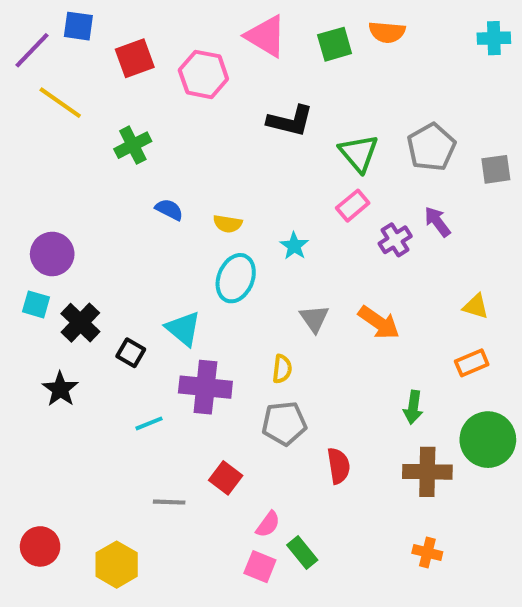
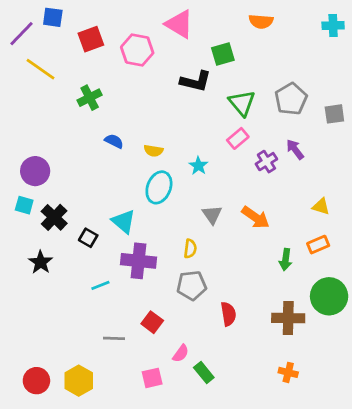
green square: (335, 44) -> (223, 54), moved
green arrow: (413, 407) -> (285, 260), moved
red circle: (40, 546) -> (36, 381), moved
pink square: (260, 567) -> (152, 378), moved, turned -35

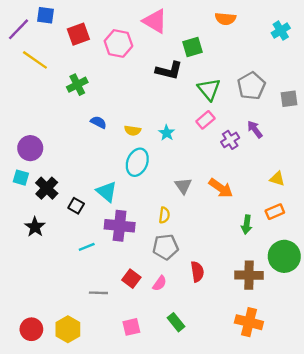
cyan cross: (333, 25) -> (281, 31), moved, turned -30
cyan star: (198, 166) -> (167, 133), moved
pink semicircle: (181, 353) -> (160, 283), moved
orange cross: (288, 372) -> (249, 322), size x1.6

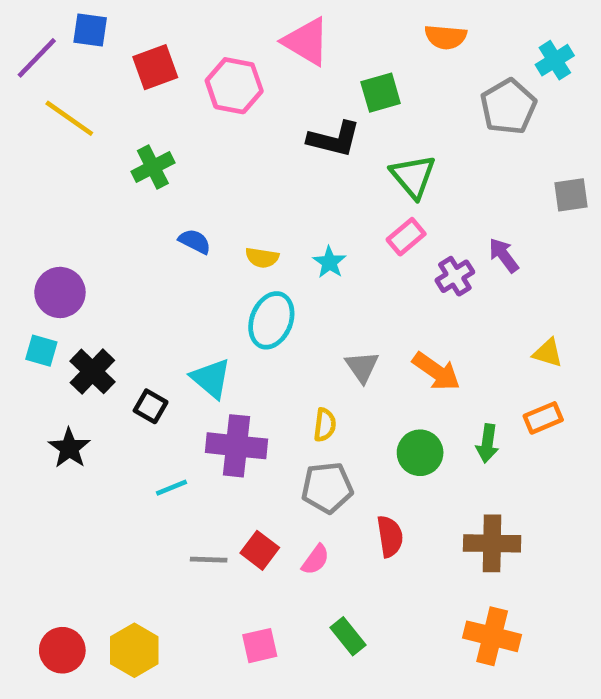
gray pentagon: (251, 86) -> (508, 107), moved
green circle: (284, 256) -> (420, 453), moved, size x0.7
gray line: (98, 293) -> (209, 560), moved

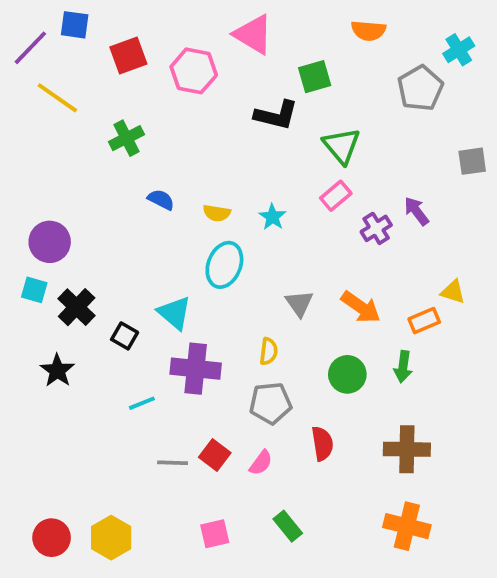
orange rectangle: (543, 418) -> (424, 321), moved

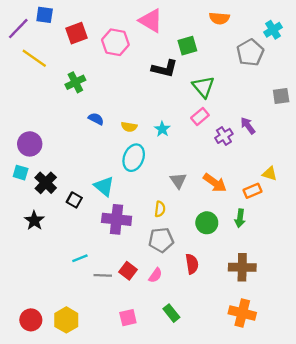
cyan line: (142, 403) -> (80, 258), moved

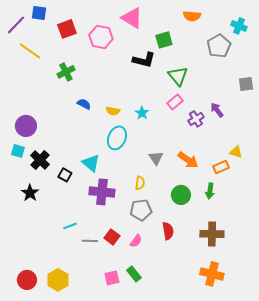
cyan cross: (273, 30) -> (239, 26), turned -35
green rectangle: (171, 313) -> (134, 274), moved

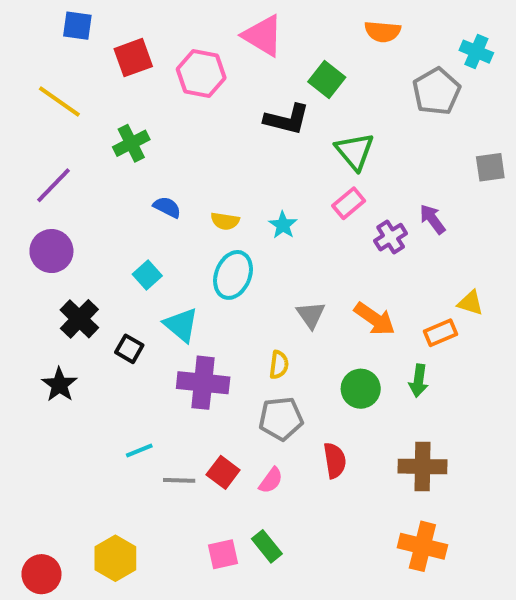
purple line: (16, 25) -> (53, 185), moved
green square: (164, 40) -> (327, 79), turned -36
cyan square: (18, 151) -> (147, 275), moved, turned 32
red circle: (27, 280) -> (41, 574), moved

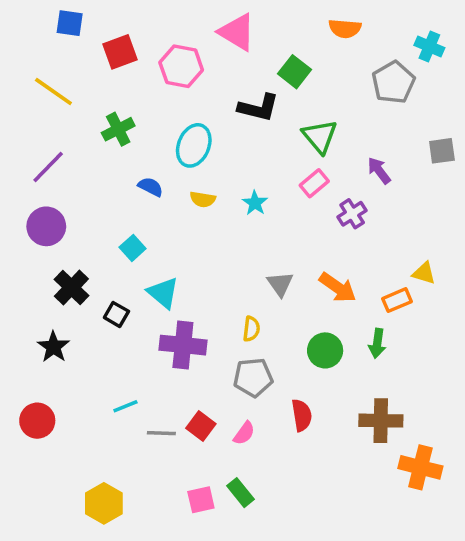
purple arrow: (432, 219) -> (379, 171), moved
cyan ellipse: (233, 275) -> (194, 145), moved
orange cross: (422, 546) -> (420, 467), moved
red circle: (41, 574) -> (37, 421), moved

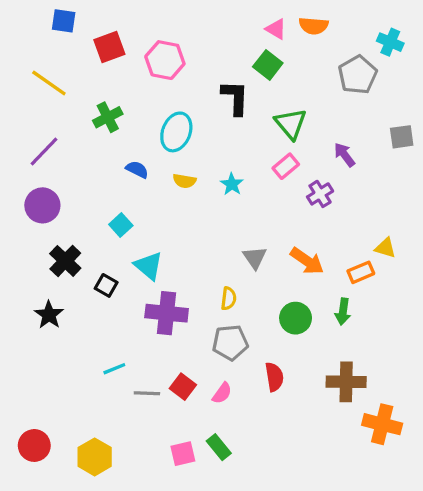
pink triangle: (237, 32) -> (276, 29), moved, size x0.6
black L-shape: (259, 108) -> (235, 98), turned -102
red circle: (37, 421) -> (34, 445), moved

